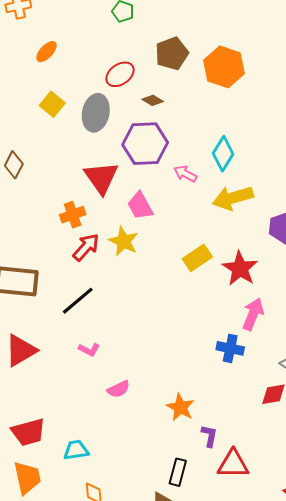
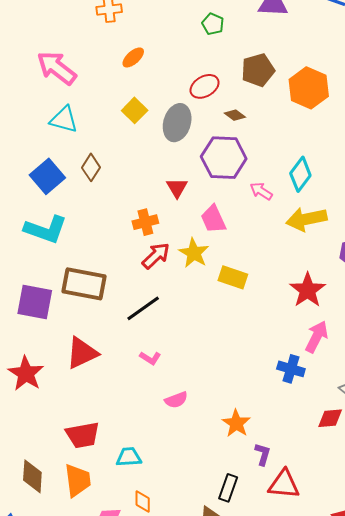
red triangle: (101, 178) -> (177, 188), size x0.6
yellow rectangle: (197, 258) -> (233, 277), moved, turned 48

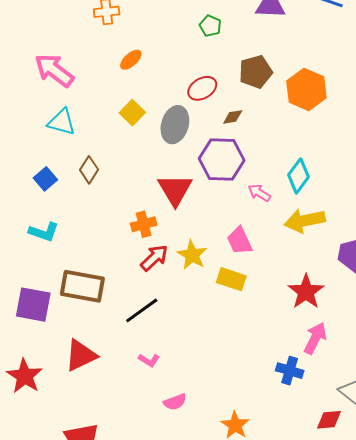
brown diamond: (235, 115) -> (233, 117), turned -45
blue square: (47, 176) -> (45, 179), size x0.7
red triangle: (177, 188) -> (175, 190), size x1.6
pink trapezoid: (213, 219) -> (239, 241), moved
cyan L-shape: (46, 229) -> (44, 232), size x0.7

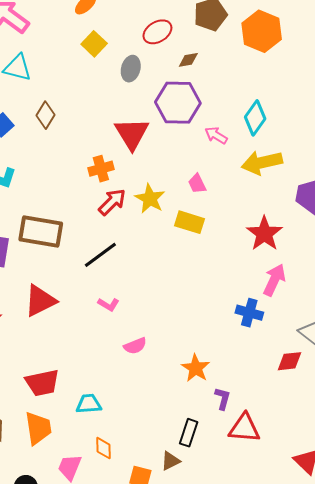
yellow square: (132, 113) -> (94, 44), moved
gray ellipse: (175, 125) -> (131, 69), size x0.7
pink trapezoid: (239, 241) -> (197, 184), size x0.7

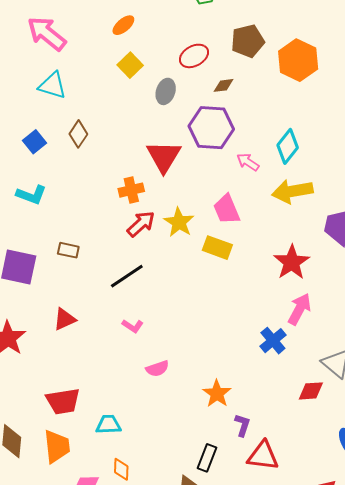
pink trapezoid: (197, 184) -> (227, 209), size x1.5
brown rectangle: (41, 232) -> (68, 250), size x0.5
red triangle: (40, 301) -> (65, 319), size x0.7
blue cross: (249, 313) -> (273, 341), turned 32

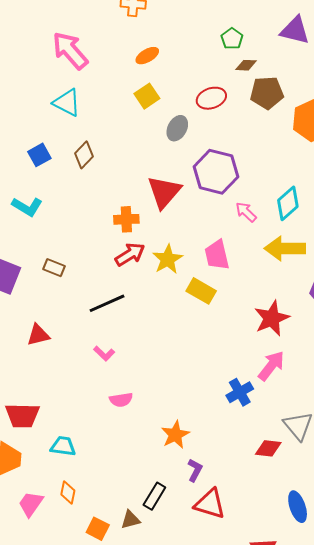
brown diamond: (224, 85) -> (246, 65), moved

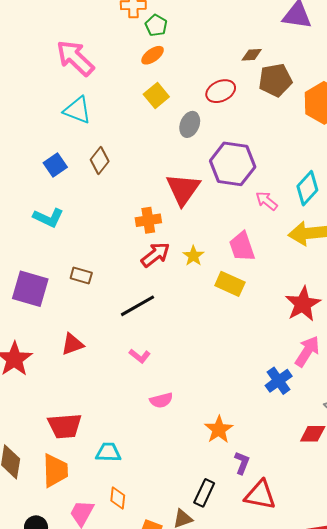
green pentagon: (232, 39) -> (156, 25), moved
yellow star: (168, 259) -> (193, 256), size x0.7

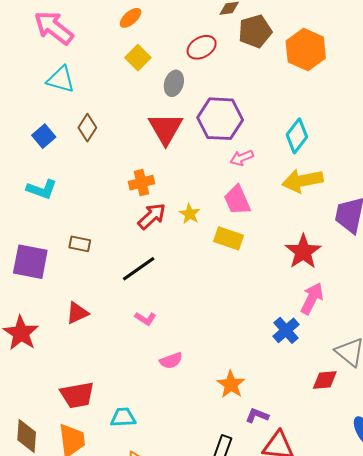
red triangle: (183, 189) -> (166, 129), moved
pink arrow: (267, 201) -> (242, 158), moved, turned -55
purple L-shape: (242, 463) -> (257, 415), turned -85

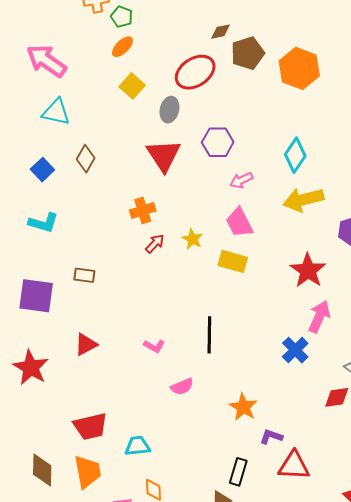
red ellipse: (202, 47) -> (195, 72), size x1.4
purple hexagon: (220, 119) -> (218, 142), size x0.7
red arrow: (152, 216) -> (155, 244), size x0.7
black line: (139, 269) -> (209, 335), moved, turned -51

